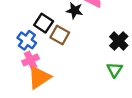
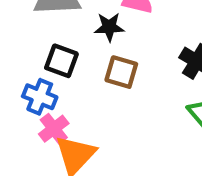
brown square: (60, 35) -> (121, 72), moved

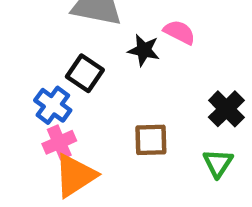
brown square: (121, 72) -> (151, 140), moved, turned -32

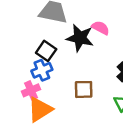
black star: (144, 50) -> (80, 38), size x1.5
blue cross: (53, 105) -> (42, 70), moved, turned 30

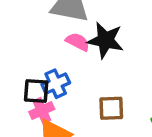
pink semicircle: (100, 28) -> (78, 42), moved
black square: (46, 51) -> (36, 91), moved, turned -30

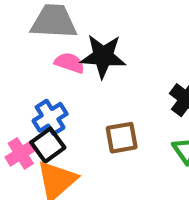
black square: (36, 91) -> (48, 145), moved, turned -32
pink cross: (42, 110) -> (21, 153), moved

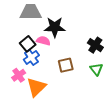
pink semicircle: (70, 63) -> (43, 41), moved
black square: (48, 145) -> (28, 44), moved

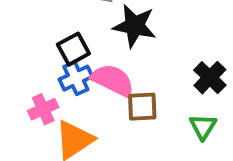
pink semicircle: (43, 41) -> (113, 80), moved, size x1.5

